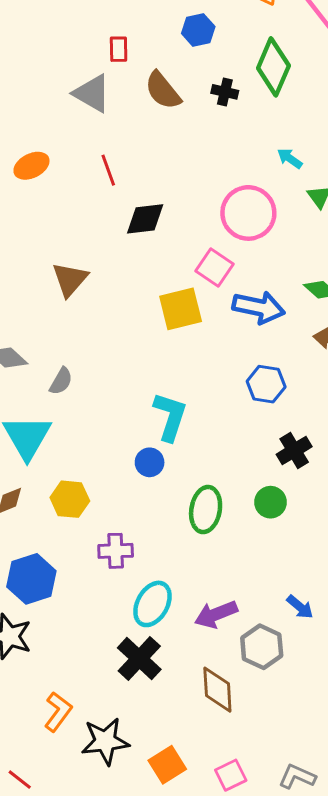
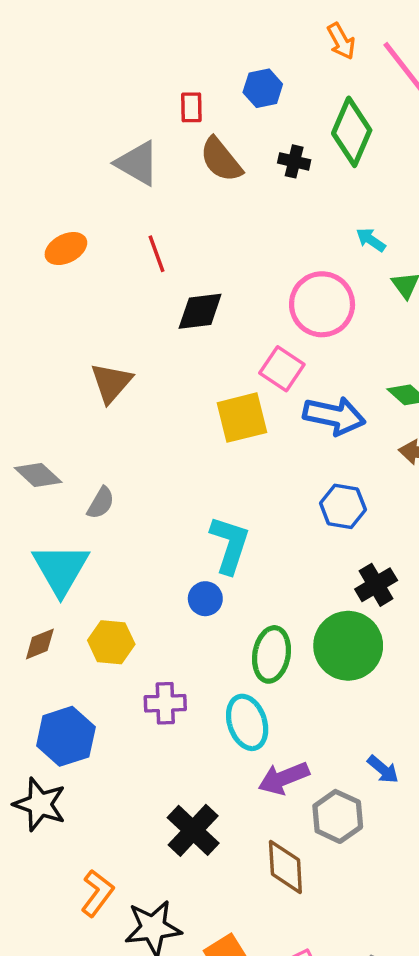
red rectangle: (119, 49) -> (191, 107), moved
green circle: (271, 502) -> (348, 646), size x1.8
cyan ellipse: (152, 604) -> (247, 722), moved, turned -48

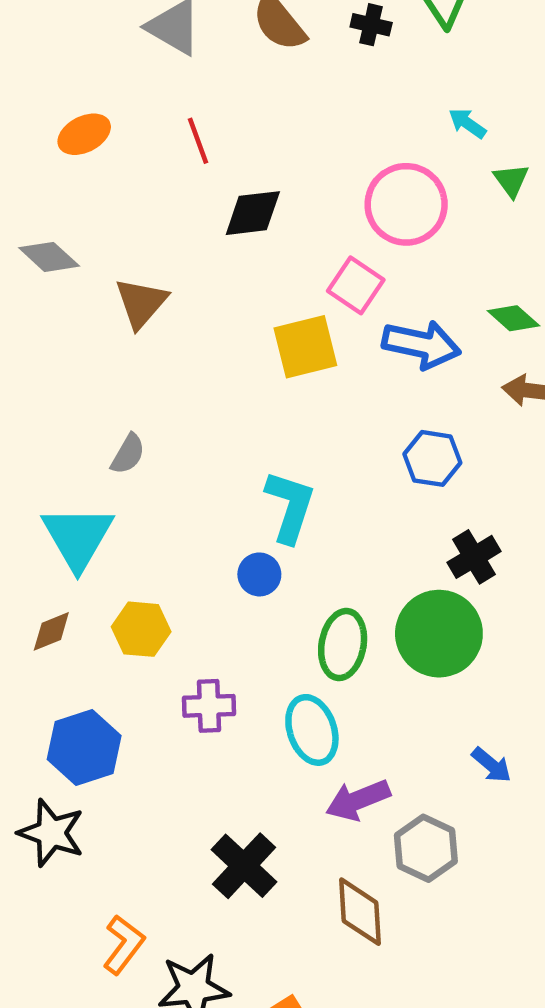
gray diamond: (38, 475) -> (49, 257), moved
blue arrow: (383, 769) -> (492, 765), moved

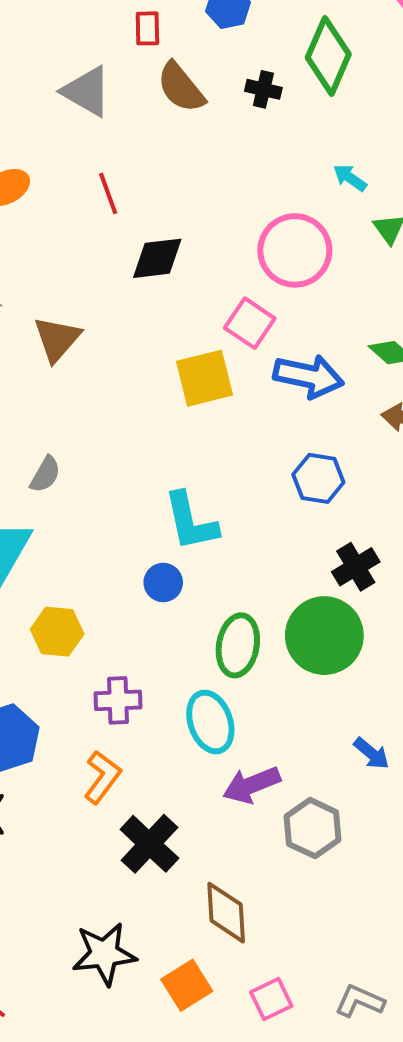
cyan L-shape: (290, 507) -> (191, 522), turned 150
brown diamond: (360, 912) -> (226, 913), moved
orange L-shape: (124, 945) -> (102, 777), moved

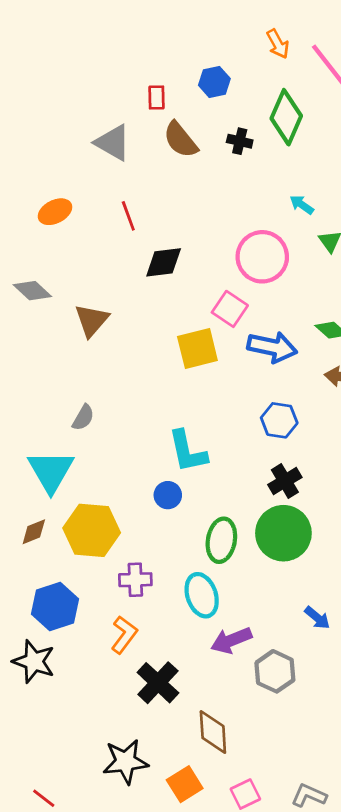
black cross: (356, 567) -> (285, 481), moved
yellow hexagon: (57, 632) -> (92, 530), size x1.5

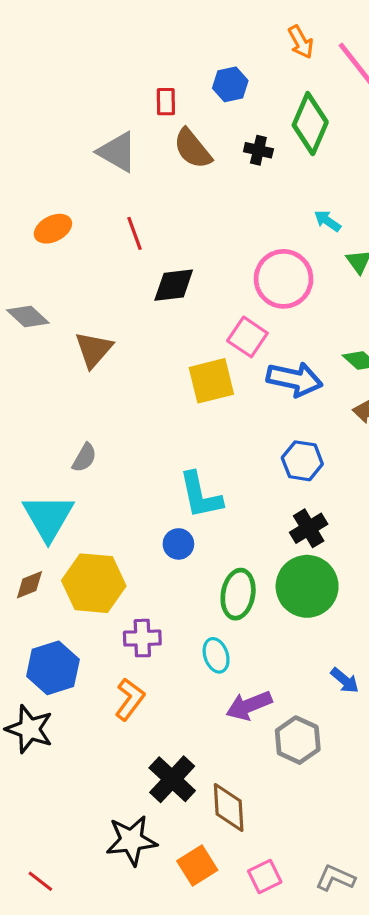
cyan ellipse: (202, 595) -> (216, 655), size x0.7
black cross: (158, 683) -> (172, 779), moved

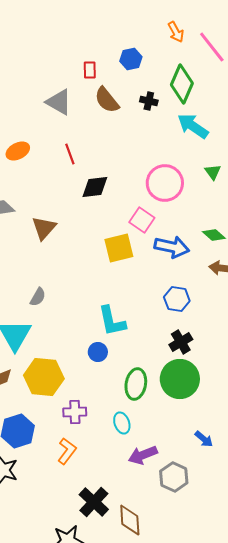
cyan arrow: (327, 221) -> (193, 126), moved, size x1.8

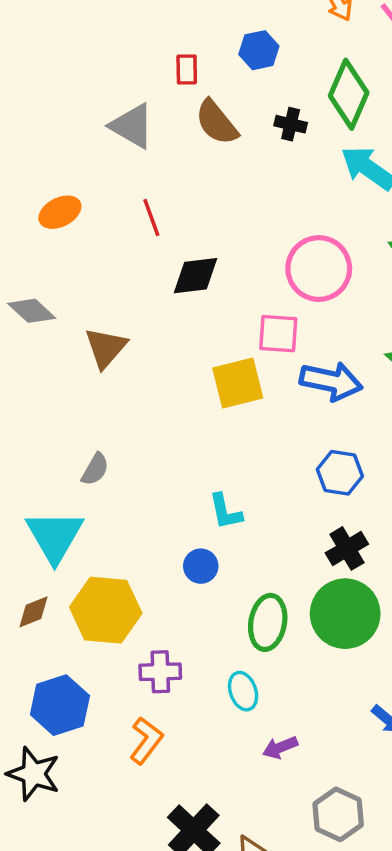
pink square: (142, 220) -> (278, 334), turned -30
cyan L-shape: (112, 321) -> (225, 512), size x0.7
purple arrow: (143, 455) -> (280, 747), size x0.7
gray hexagon: (174, 477) -> (338, 814), moved

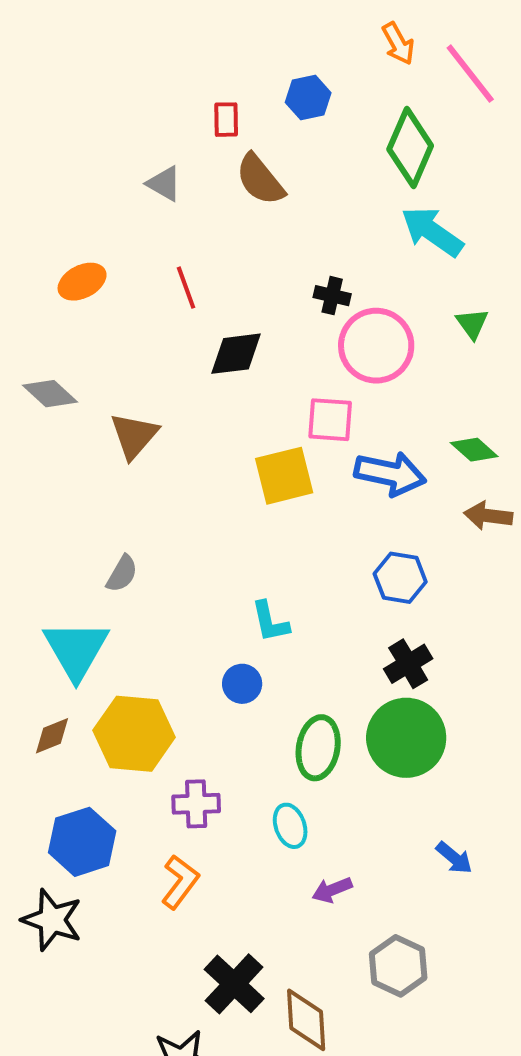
black cross: (291, 124) -> (332, 296), moved
gray triangle: (132, 126) -> (164, 184), size x0.7

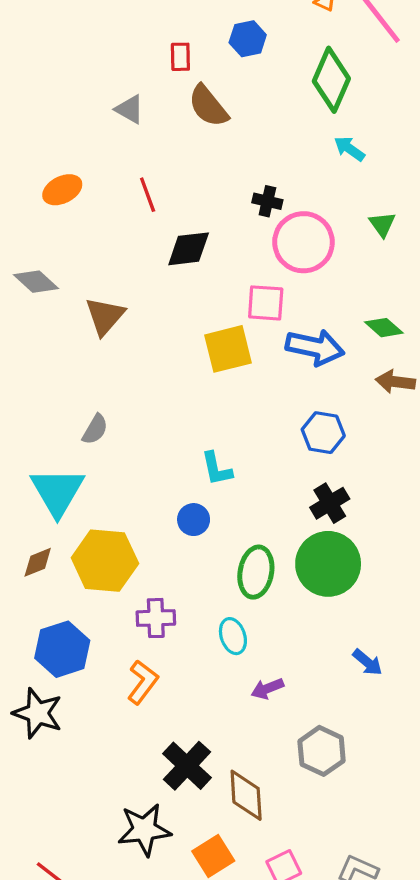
cyan arrow: (432, 232) -> (349, 149), size x0.6

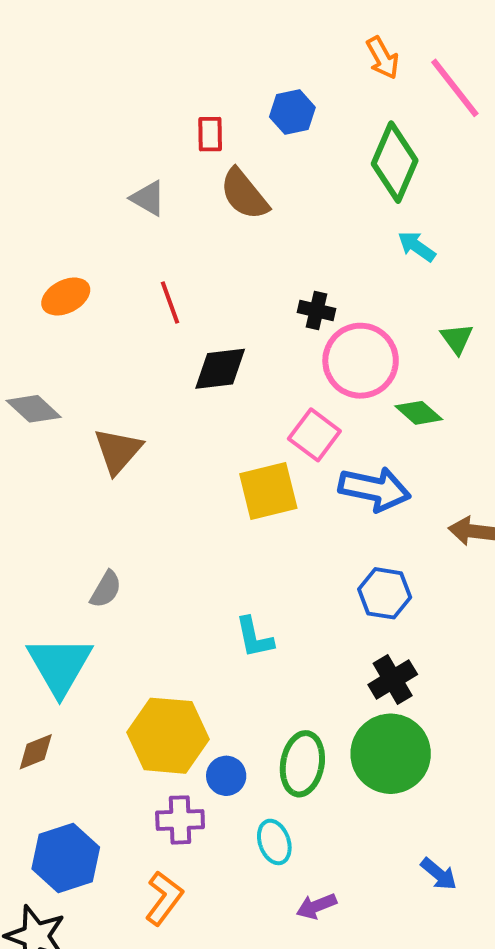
pink square: (266, 303) -> (314, 435), turned 33
green diamond: (384, 328) -> (419, 413), moved
blue circle: (194, 520) -> (226, 776), moved
yellow hexagon: (105, 561) -> (168, 736), moved

